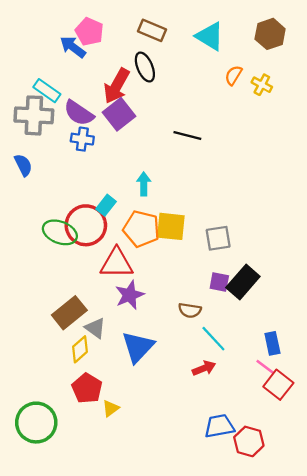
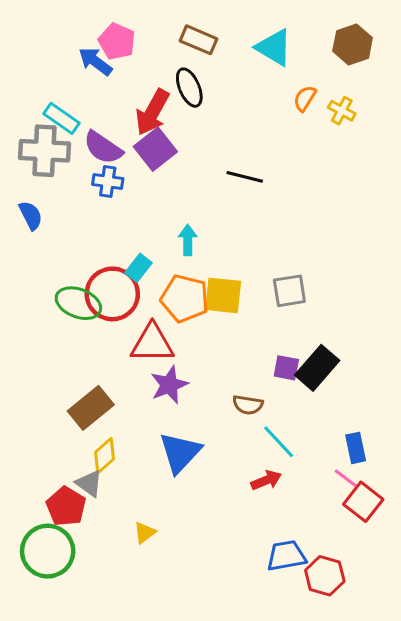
gray square: (218, 238) -> (289, 291), moved
gray triangle: (95, 328) -> (89, 483), moved
red pentagon: (87, 388) -> (66, 506), moved

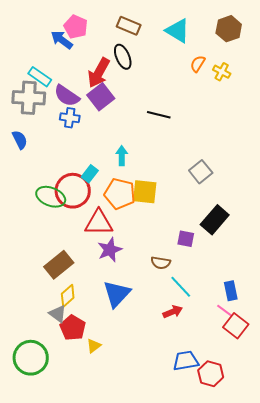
gray square: (289, 291) -> (201, 172), moved, turned -30
black rectangle: (317, 368) -> (215, 220), moved
red pentagon: (66, 506) -> (73, 328), moved

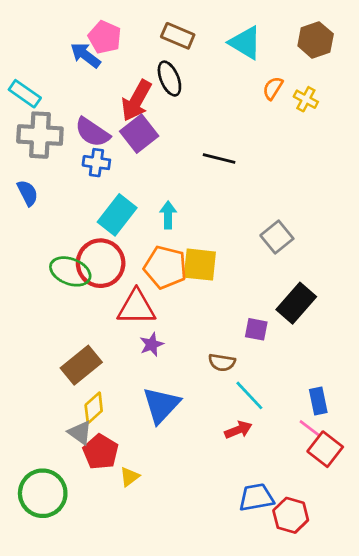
cyan rectangle: (40, 77) -> (25, 94), moved
cyan rectangle: (90, 174) -> (117, 215), moved, size x1.6
purple star: (110, 250) -> (152, 344), size x0.7

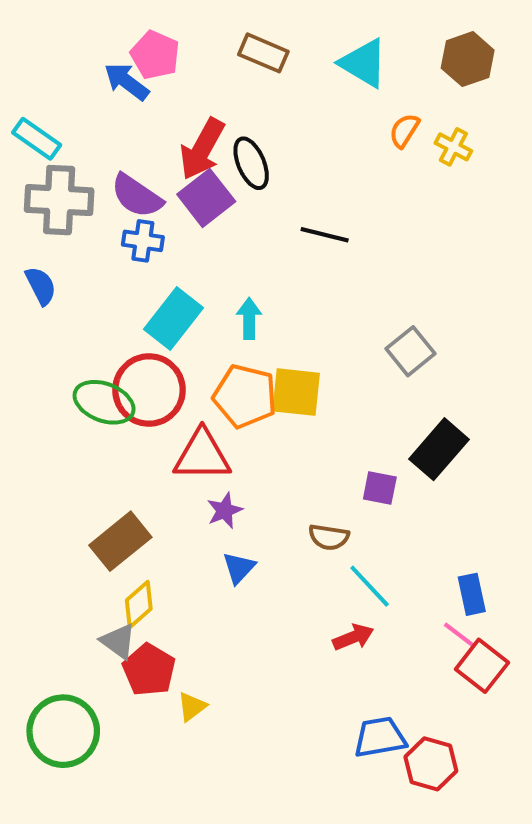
black ellipse: (169, 79) -> (251, 163), moved
blue triangle: (161, 405) -> (239, 568), moved, size x0.6

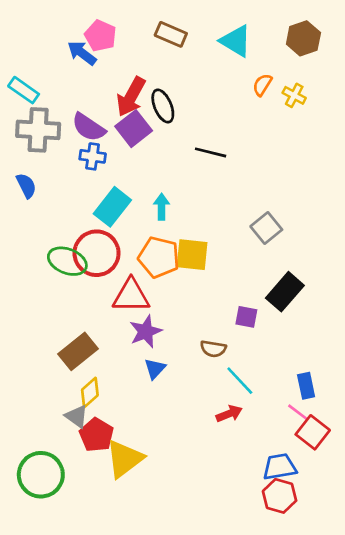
purple star: (225, 511) -> (146, 331), size x1.4
yellow triangle: (192, 707) -> (124, 459), size x2.0
blue trapezoid: (380, 737) -> (280, 467), moved

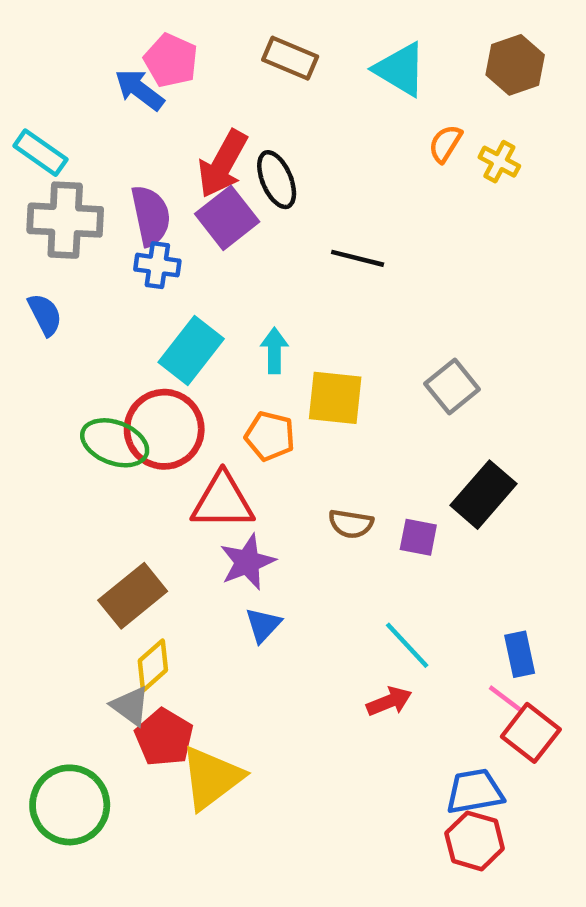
purple semicircle: (89, 127) -> (151, 216), turned -136
yellow square: (192, 255) -> (335, 398), moved
orange pentagon: (159, 257) -> (270, 436), size x0.7
brown semicircle: (213, 349) -> (351, 524), moved

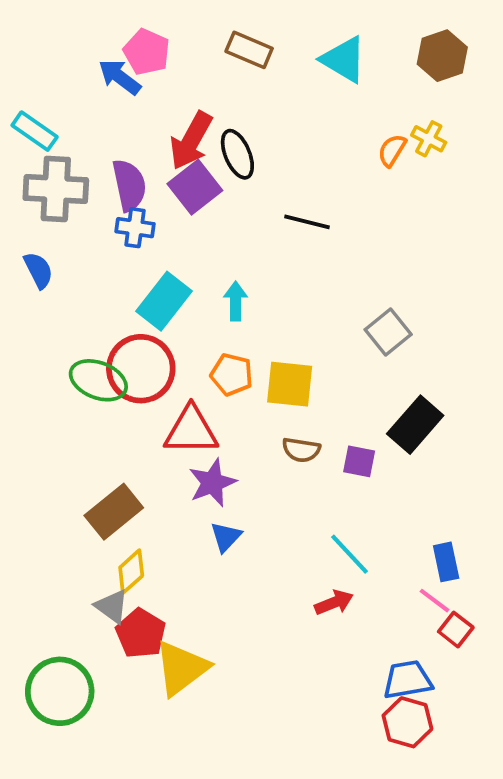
orange semicircle: (445, 144) -> (392, 150), moved
yellow square: (335, 398) -> (290, 384), moved
red square: (531, 733) -> (456, 630), size x0.7

